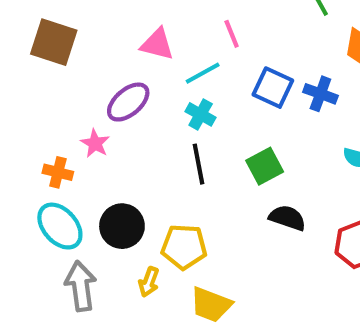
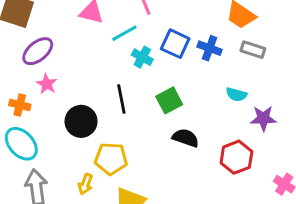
purple ellipse: (128, 102) -> (38, 51), moved
cyan cross: (201, 114) -> (142, 57), moved
black circle: (122, 226) -> (81, 121), moved

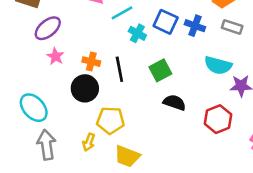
cyan semicircle: (236, 94) -> (218, 65), size x1.5
orange cross: (20, 105) -> (91, 62), moved

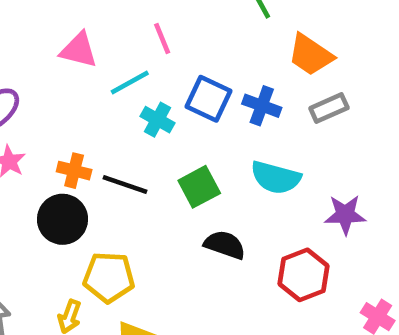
gray rectangle: (232, 27) -> (329, 108), turned -42
cyan semicircle: (218, 65) -> (276, 178), moved
black line: (119, 69) -> (125, 185), turned -60

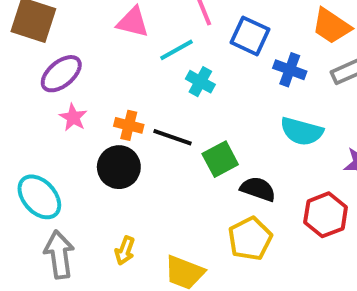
blue square: (208, 99) -> (250, 36), moved
green square: (199, 187) -> (220, 159), moved
yellow pentagon: (109, 277) -> (250, 239), moved, turned -30

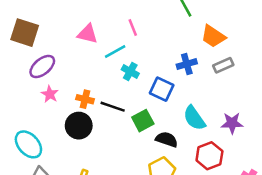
blue square: (250, 36) -> (162, 89), moved
blue cross: (290, 70) -> (187, 64), turned -36
cyan semicircle: (302, 131) -> (194, 118), moved, turned 40

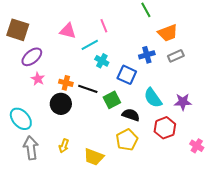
orange trapezoid: (213, 36) -> (168, 33), turned -55

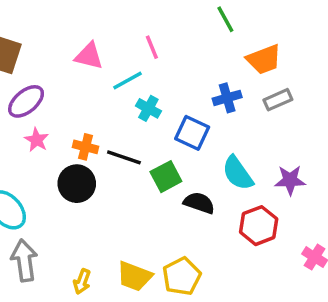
yellow pentagon: (127, 140) -> (182, 276), moved
yellow arrow: (64, 146) -> (82, 282), moved

